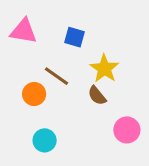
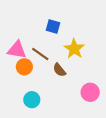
pink triangle: (24, 31) -> (17, 50), moved
brown semicircle: (97, 96) -> (59, 70), moved

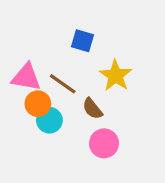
pink circle: (90, 92) -> (104, 143), moved
cyan circle: (32, 100) -> (49, 120), moved

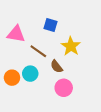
pink triangle: (26, 77) -> (16, 34), moved
orange circle: (38, 104) -> (12, 78), moved

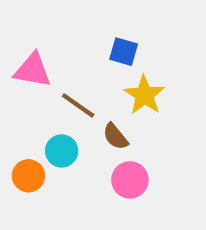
blue square: (50, 25) -> (124, 52), moved
orange circle: (12, 78) -> (28, 176), moved

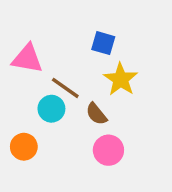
cyan circle: (62, 151) -> (51, 109), moved

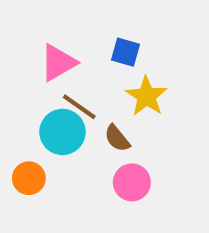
pink triangle: (27, 59) -> (58, 63), moved, turned -40
cyan circle: (51, 109) -> (62, 132), size x1.4

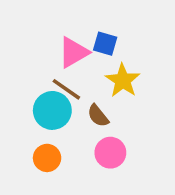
pink triangle: (58, 63) -> (73, 52), moved
orange circle: (29, 178) -> (47, 158), moved

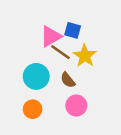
brown line: (66, 89) -> (60, 52), moved

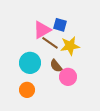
yellow star: (85, 56) -> (70, 46), turned 30
pink circle: (76, 106) -> (68, 77), moved

